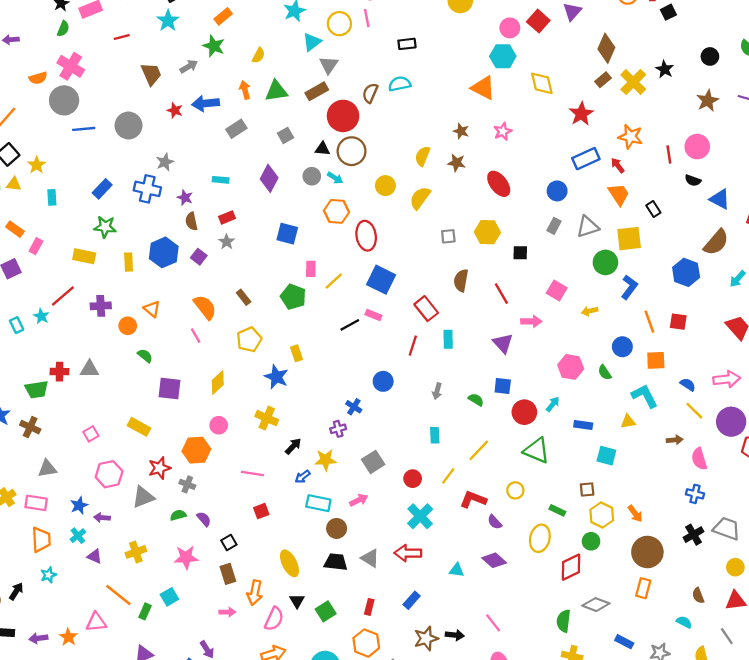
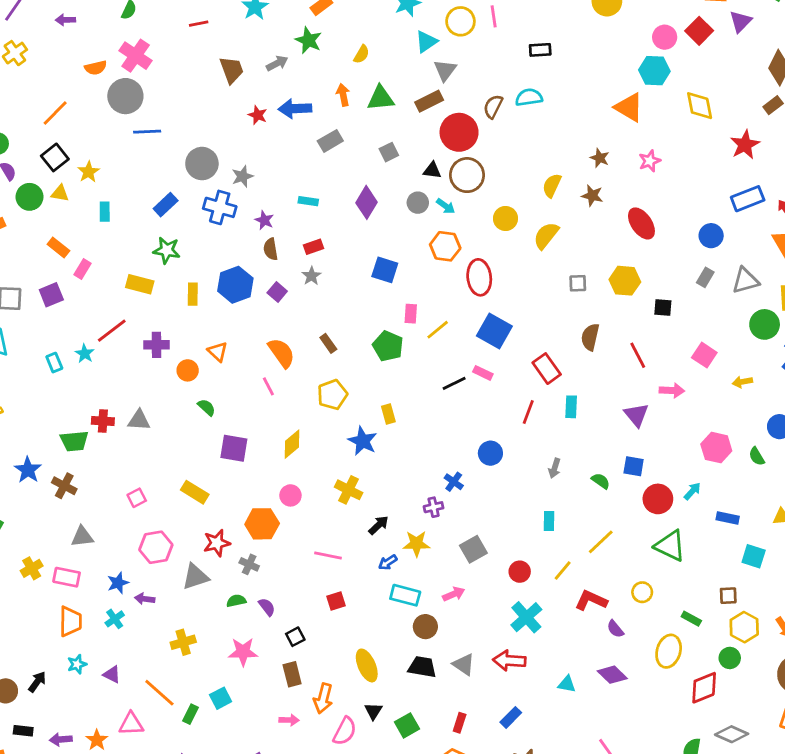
gray circle: (129, 126) -> (202, 164), moved
purple triangle: (95, 556) -> (112, 674), moved

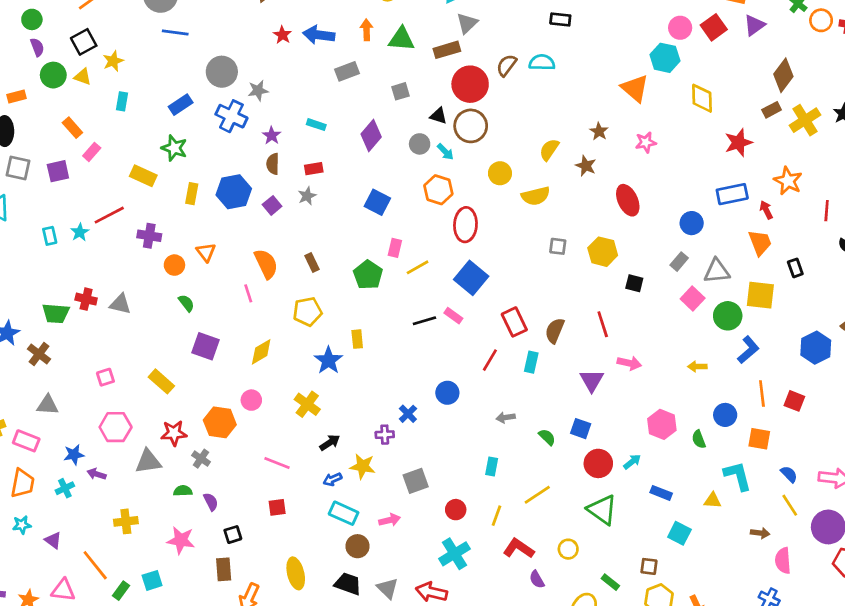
yellow semicircle: (546, 236) -> (536, 196), turned -152
brown semicircle: (590, 337) -> (555, 331), moved
pink square: (704, 355) -> (693, 299), moved
gray arrow: (555, 468) -> (506, 417), turned 54
yellow line: (563, 571) -> (496, 516), turned -30

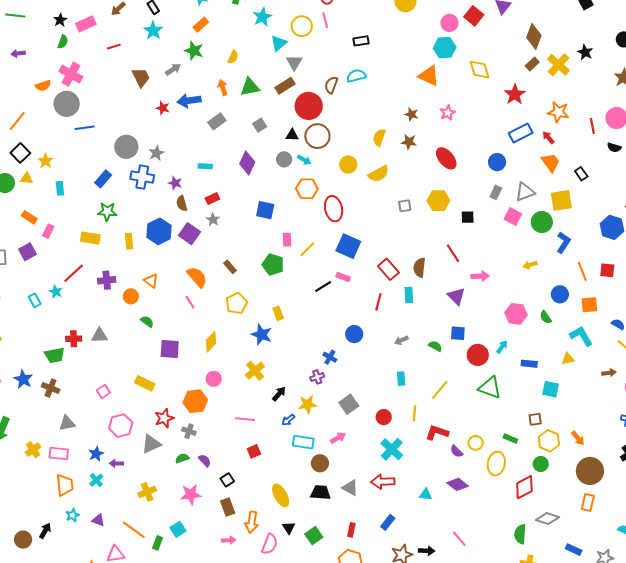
purple square: (272, 205) -> (190, 234), size x1.5
yellow cross: (307, 404) -> (255, 371), turned 30
yellow circle: (568, 549) -> (476, 443), moved

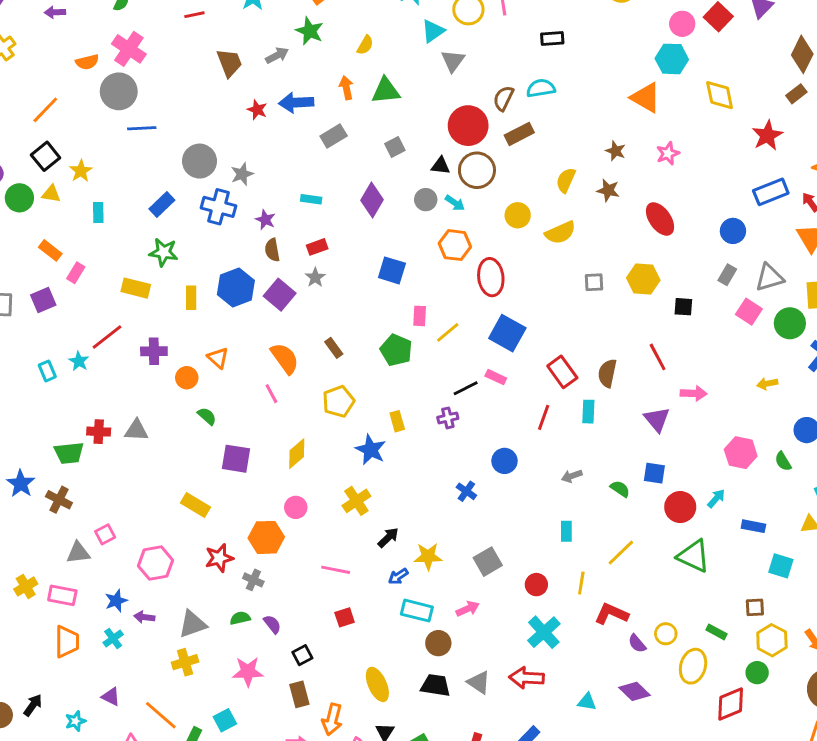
brown rectangle: (285, 86) -> (519, 134), moved
purple cross: (317, 377) -> (448, 418), moved
pink square: (103, 391) -> (105, 534), moved
gray triangle: (151, 444) -> (192, 624), moved
cyan star: (72, 515) -> (75, 721), moved

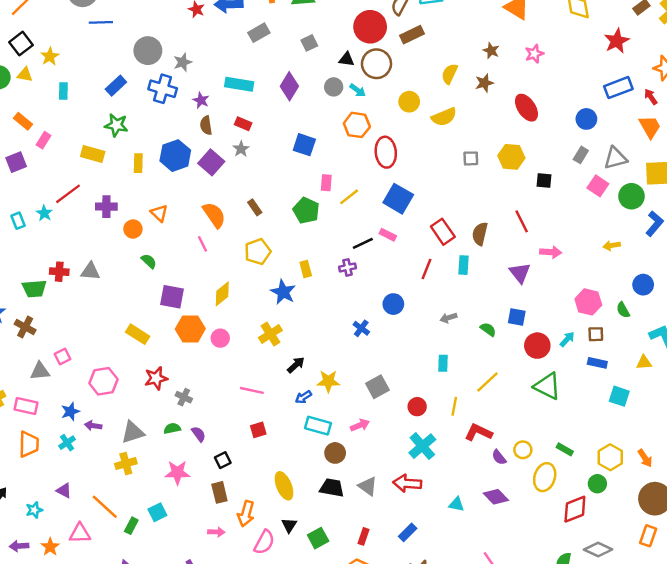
brown star: (608, 190) -> (484, 83), turned -30
cyan rectangle: (311, 199) -> (239, 84), size x1.6
red rectangle: (317, 247) -> (243, 124), turned 42
orange hexagon: (266, 537) -> (190, 329), moved
brown square: (755, 607) -> (596, 334), moved

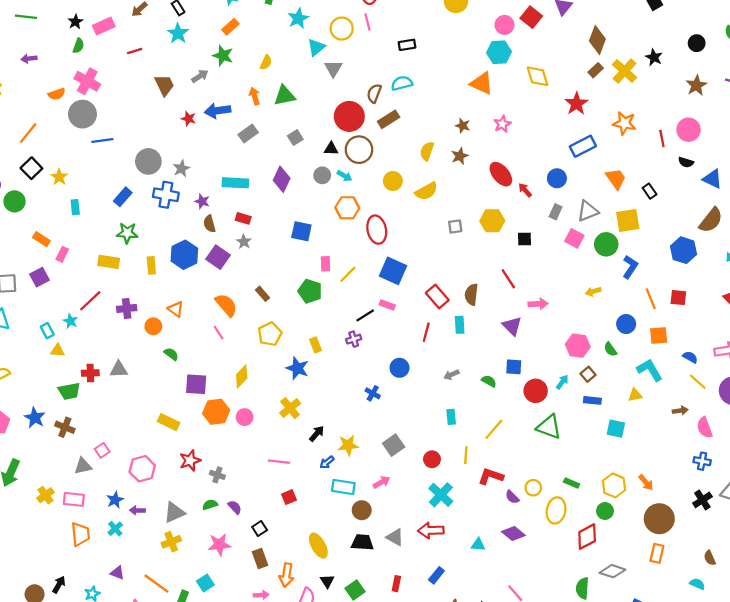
yellow triangle: (25, 75) -> (58, 350), moved
red arrow: (651, 97) -> (525, 190), moved
brown square: (596, 334) -> (588, 374), turned -32

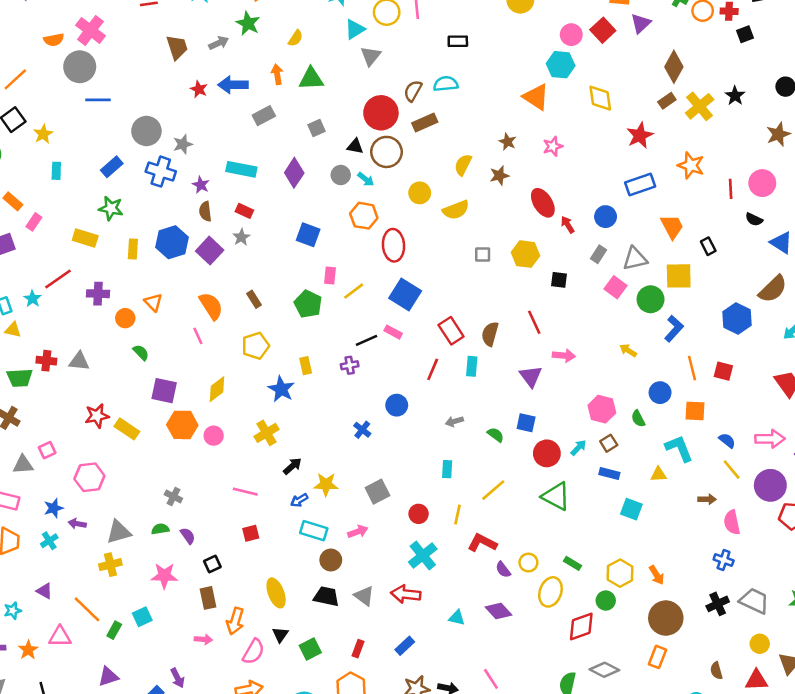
yellow arrow: (593, 291) -> (628, 350), turned 40
red star: (190, 461) -> (97, 416), moved

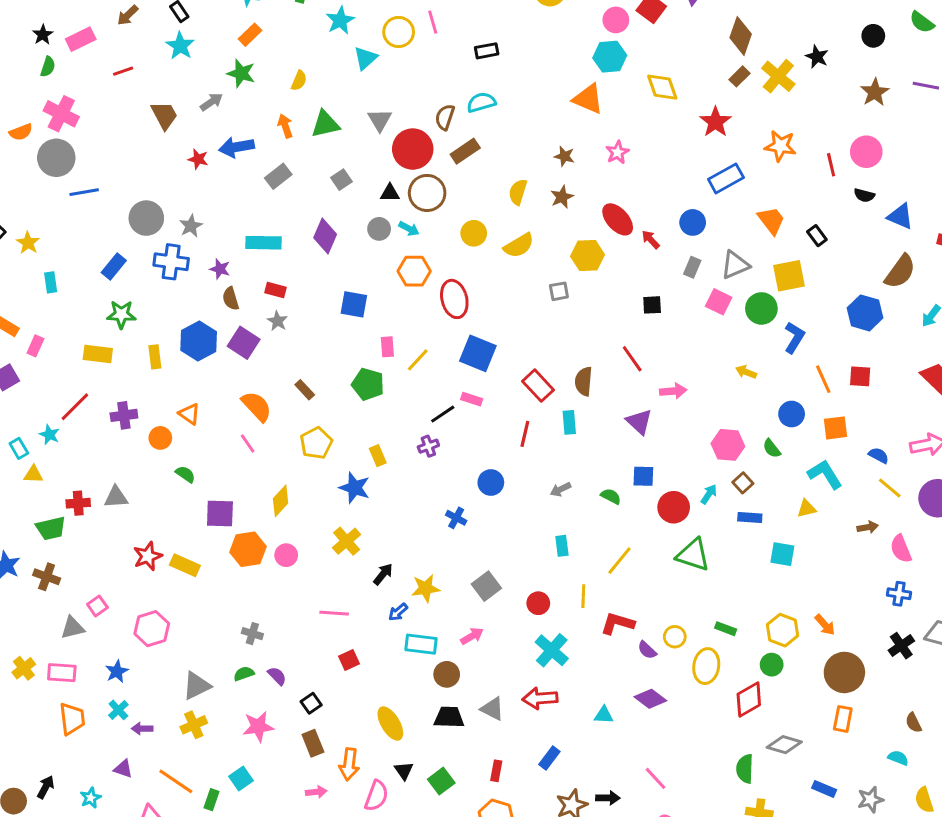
gray triangle: (371, 56) -> (380, 120), moved
yellow hexagon: (526, 254) -> (588, 255), moved
purple arrow: (77, 524) -> (142, 729), moved

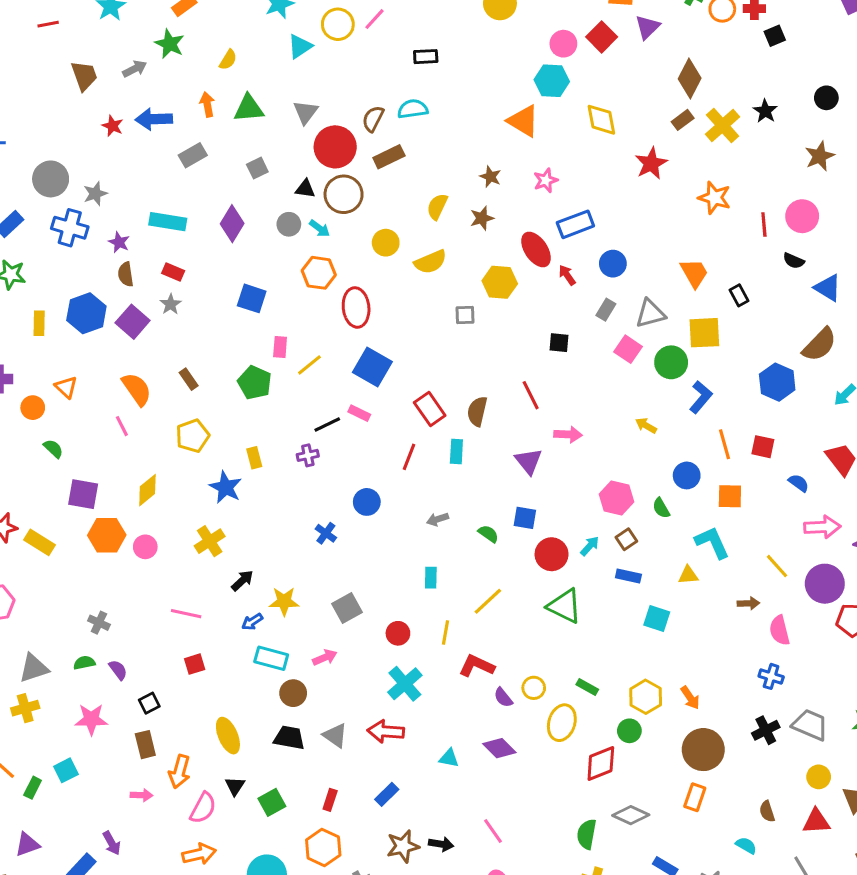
pink line: (433, 22) -> (375, 19), turned 50
blue rectangle: (726, 178) -> (575, 224), moved
blue semicircle: (879, 455) -> (799, 483), moved

